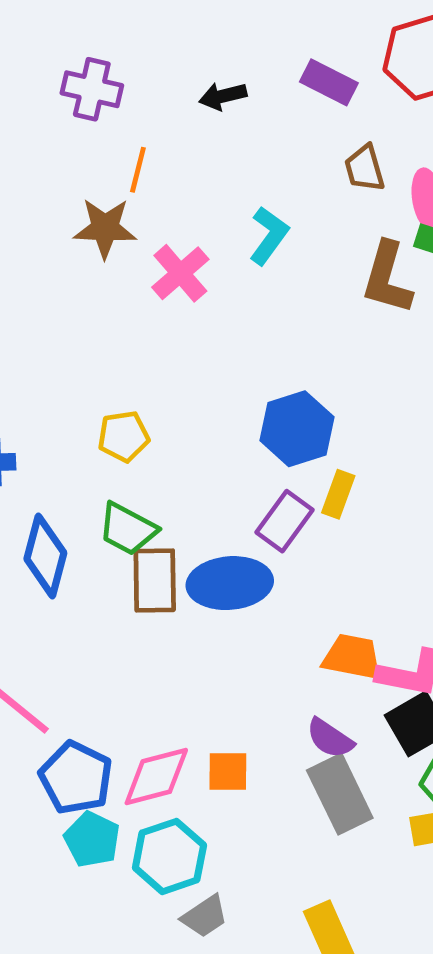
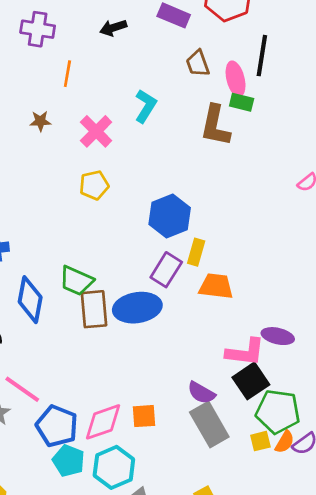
brown star: (105, 228) -> (40, 121), moved, size x0.6
yellow pentagon: (124, 436) -> (94, 185), moved
orange trapezoid: (352, 657) -> (216, 286), moved

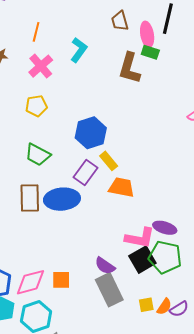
orange line: (67, 74) -> (36, 32), moved
yellow rectangle: (196, 252) -> (109, 161), turned -60
green trapezoid: (76, 281) -> (38, 155), moved
green pentagon: (278, 412) -> (165, 257), moved

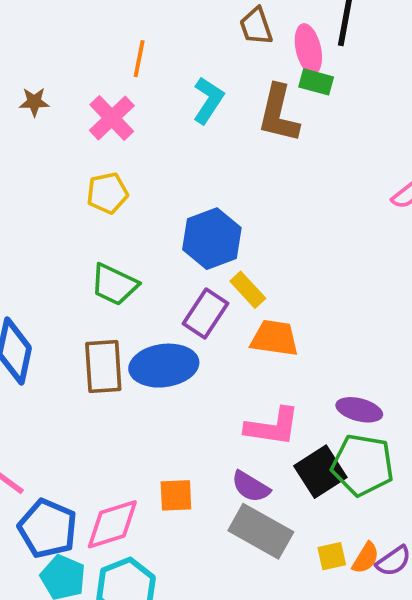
orange line: (36, 32) -> (139, 59), moved
cyan L-shape: (79, 50) -> (208, 100), moved
pink L-shape: (140, 238) -> (272, 427), moved
orange square: (61, 280) -> (176, 495), moved
gray rectangle: (109, 290) -> (261, 531), turned -32

